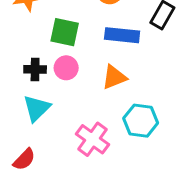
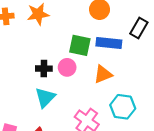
green square: (65, 32) -> (80, 45), moved

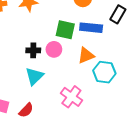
cyan hexagon: (123, 107) -> (104, 72), moved

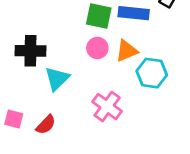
pink circle: (54, 49) -> (97, 48), moved
black cross: (33, 50) -> (30, 51), moved, size x1.5

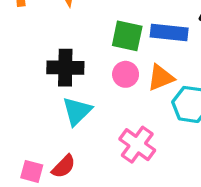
black cross: (30, 51) -> (65, 68), moved
pink square: (14, 119) -> (32, 171), moved

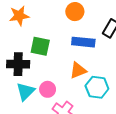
green square: (127, 36) -> (40, 46), moved
pink circle: (126, 74) -> (48, 89), moved

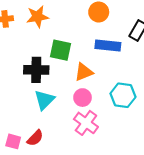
orange triangle: (78, 70) -> (84, 72), moved
pink circle: (48, 89) -> (83, 98), moved

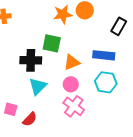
orange star: (37, 17) -> (63, 14), moved
blue rectangle: (108, 46) -> (104, 55), moved
pink square: (13, 141) -> (11, 109), moved

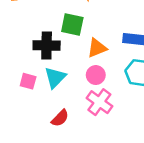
pink square: (11, 109) -> (28, 81), moved
red semicircle: (30, 119) -> (60, 118), moved

